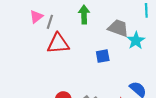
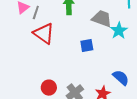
red triangle: (58, 44) -> (44, 34), turned 40

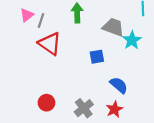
blue semicircle: (121, 78) -> (119, 85), moved
red circle: (49, 88) -> (46, 103), moved

